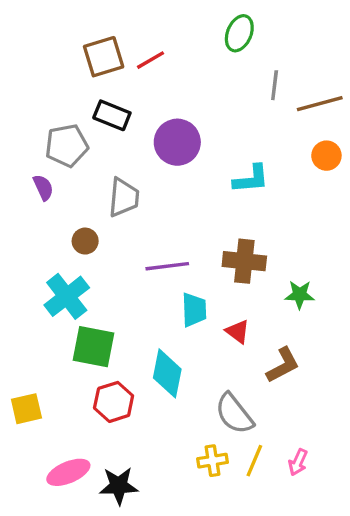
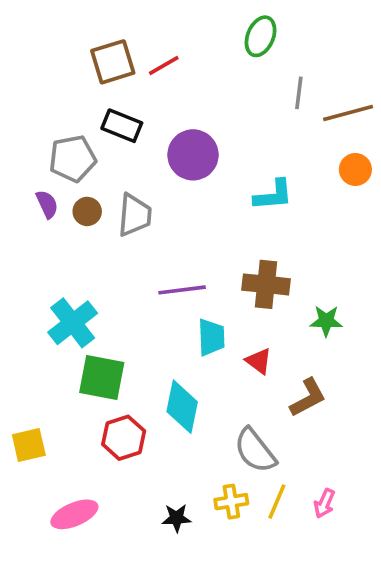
brown circle: (85, 241) -> (87, 211), moved
black star: (119, 486) -> (177, 518), moved, size x0.7

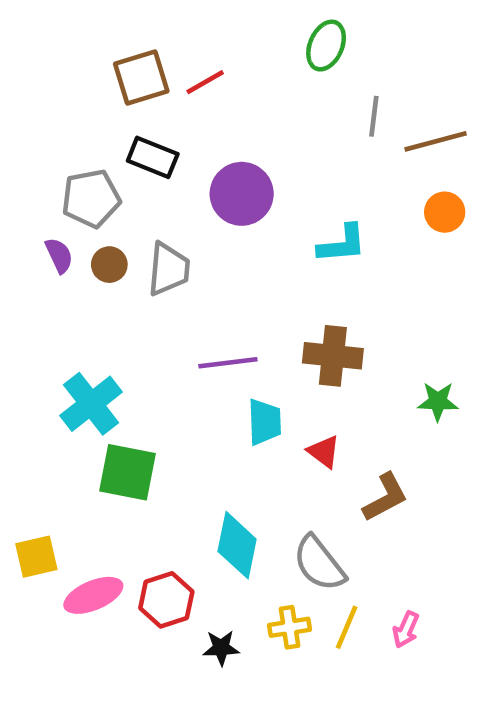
green star: (326, 321) -> (438, 401), moved
cyan diamond: (182, 407) -> (237, 545), moved
red hexagon: (124, 438) -> (166, 600), moved
pink ellipse: (74, 514) -> (93, 595), moved

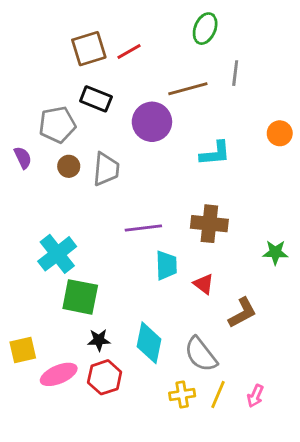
brown line: (436, 141) -> (188, 89), moved
purple semicircle: (59, 255) -> (23, 158), moved
black star: (221, 648) -> (99, 340), moved

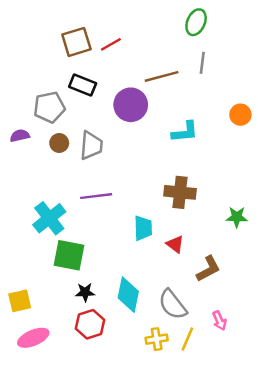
green ellipse: (205, 29) -> (196, 22), moved
purple semicircle: (23, 158) -> (20, 136), turned -78
purple line: (143, 228) -> (96, 196), moved
pink ellipse: (59, 374) -> (33, 338), moved
pink arrow: (255, 396) -> (219, 321), moved, turned -48

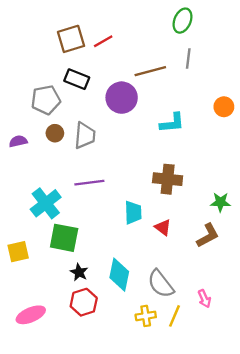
purple semicircle: (20, 136) -> (18, 141), moved
brown L-shape: (208, 269) -> (208, 235), moved
black star: (85, 292) -> (79, 272), turned 30
yellow square: (20, 301) -> (18, 252), moved

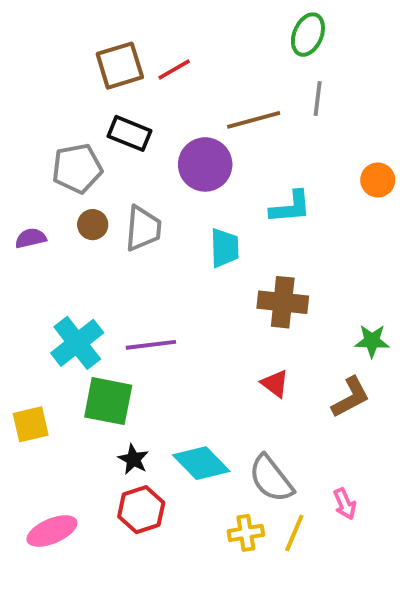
purple line: (89, 183) -> (151, 345), moved
cyan trapezoid: (133, 213) -> (225, 248), moved
cyan diamond: (119, 275) -> (201, 463), turned -56

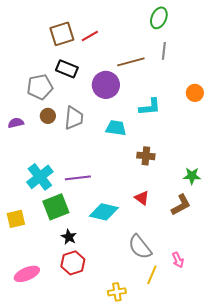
cyan trapezoid: (225, 248) -> (116, 128), turned -80
brown cross: (283, 302) -> (146, 156), size x0.7
green square: (108, 401) -> (56, 207), turned -32
cyan diamond: (201, 463) -> (104, 212), moved, turned -32
yellow cross: (246, 533) -> (117, 292), moved

